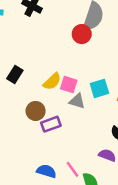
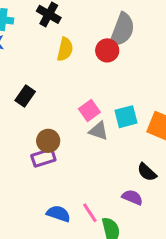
yellow semicircle: (52, 81) -> (65, 49), moved, turned -36
pink square: (69, 84) -> (89, 110), turned 35
purple rectangle: (51, 124) -> (43, 158), moved

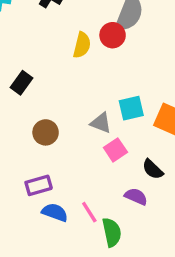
yellow semicircle: (65, 49) -> (82, 45), moved
pink square: (89, 110) -> (115, 150), moved
purple rectangle: (43, 158) -> (39, 185), moved

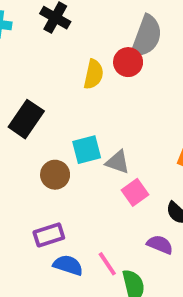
black rectangle: (22, 83) -> (26, 119), size x1.4
cyan square: (131, 108) -> (87, 150), moved

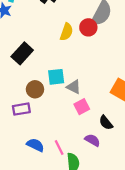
purple rectangle: (49, 235) -> (21, 109), moved

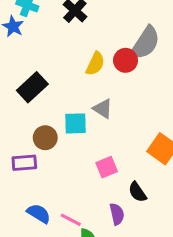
gray triangle: (74, 87) -> (103, 109), moved
purple semicircle: (92, 140) -> (117, 214), turned 42
pink line: (59, 147) -> (71, 220), turned -42

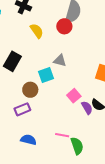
yellow semicircle: (95, 64) -> (37, 31), moved, turned -42
blue semicircle: (39, 213) -> (28, 140), moved
purple semicircle: (117, 214) -> (87, 108), moved

